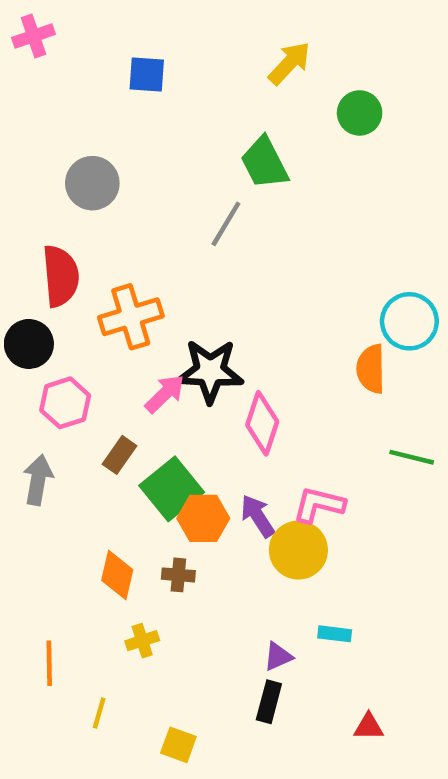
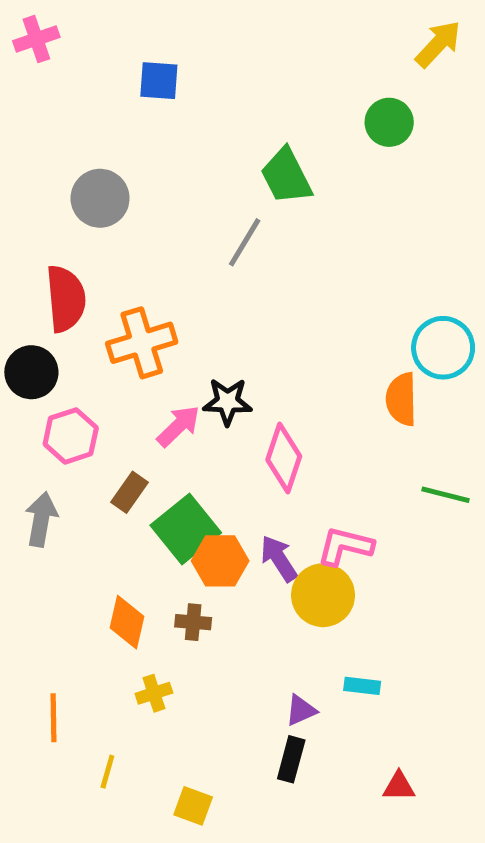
yellow arrow: (289, 63) -> (438, 44), moved
black star: (210, 371) -> (227, 402), size x0.7

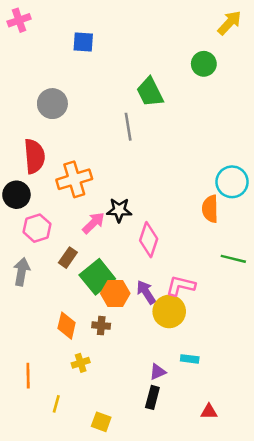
gray line: (245, 242) -> (128, 127), turned -40

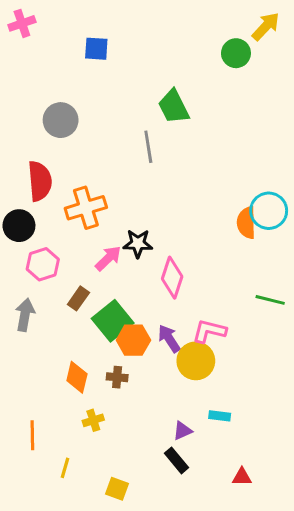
green circle: (204, 64) -> (236, 53), moved
orange semicircle: (210, 209) -> (246, 223), moved
black rectangle: (152, 397) -> (177, 460), turned -55

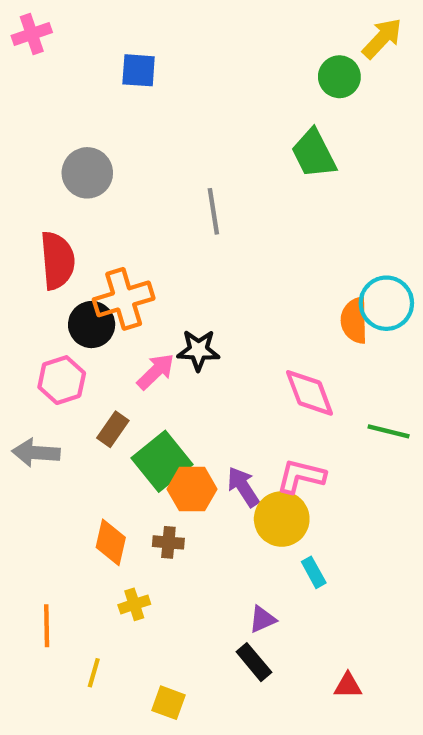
green trapezoid: (174, 107) -> (314, 154), moved
black circle: (19, 226) -> (92, 325), moved
pink diamond: (172, 278) -> (309, 393), moved, turned -39
gray arrow: (25, 315) -> (36, 453), turned -96
cyan rectangle: (220, 416) -> (314, 572), moved, turned 54

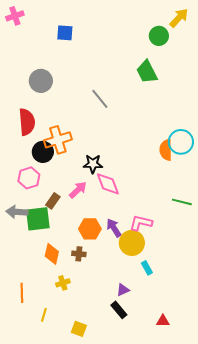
gray line: (213, 211) -> (100, 99), turned -30
pink arrow: (156, 372) -> (78, 190), moved
pink diamond: (309, 393) -> (108, 184), moved
green square: (162, 461) -> (38, 219), moved, turned 32

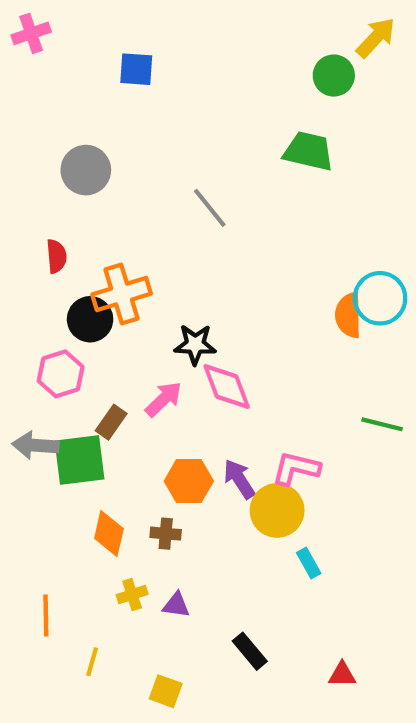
green trapezoid: (147, 72) -> (309, 151), turned 130
red semicircle: (27, 122) -> (56, 256), size x0.6
purple triangle: (123, 290) -> (176, 605), moved, turned 32

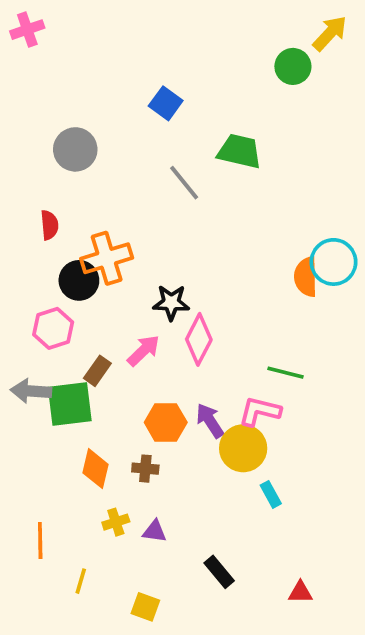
blue square: (136, 69) -> (166, 103), moved, turned 32
green trapezoid: (309, 151) -> (239, 151), moved
pink diamond: (227, 386) -> (199, 339), turned 48
green line: (382, 424) -> (286, 373), moved

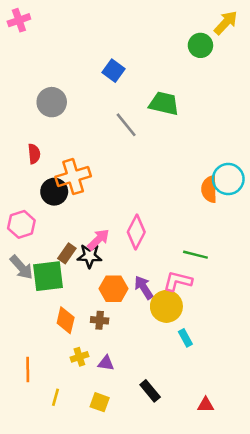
black star: (171, 303) -> (90, 256), moved
pink hexagon: (53, 328) -> (21, 224), moved
gray arrow: (31, 391) -> (21, 267), turned -136
yellow square: (145, 607) -> (100, 402), moved

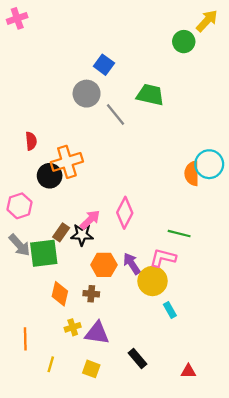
gray circle: (52, 102) -> (87, 94), moved
purple triangle: (106, 363) -> (97, 333), size x1.6

